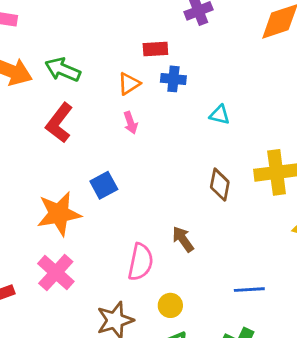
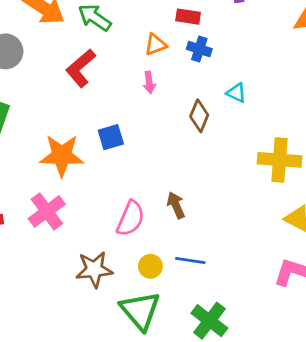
brown diamond: (220, 185) -> (199, 116), moved
blue line: (249, 290) -> (190, 260), moved

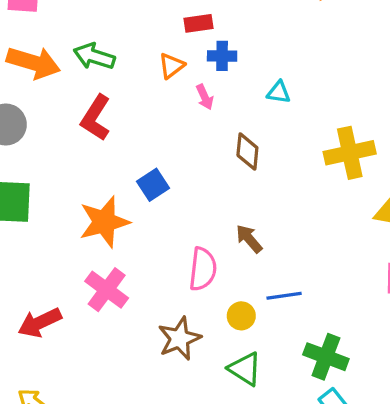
pink arrow: (149, 82) -> (205, 97), moved
brown diamond: (199, 116) -> (247, 151), moved
green triangle: (140, 311) -> (245, 369), size x0.7

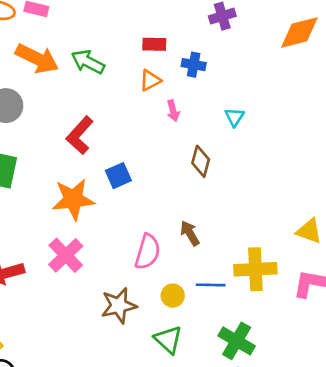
red rectangle: (198, 23) -> (154, 44), moved
blue cross: (222, 56) -> (194, 65), moved
cyan triangle: (279, 92) -> (234, 117), turned 45
red L-shape: (96, 118) -> (80, 135), moved
yellow cross: (350, 153) -> (255, 269), moved

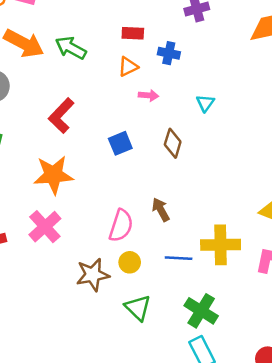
pink arrow: (173, 111) -> (149, 95), turned -72
blue square: (118, 176) -> (120, 143), moved
yellow circle: (173, 296) -> (130, 262), moved

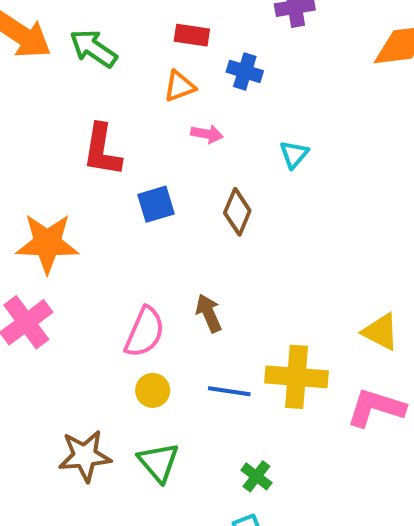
red L-shape: (61, 116) -> (102, 150), moved, turned -40
brown star: (93, 275) -> (85, 456), moved
green cross: (201, 311) -> (256, 476), size x0.6

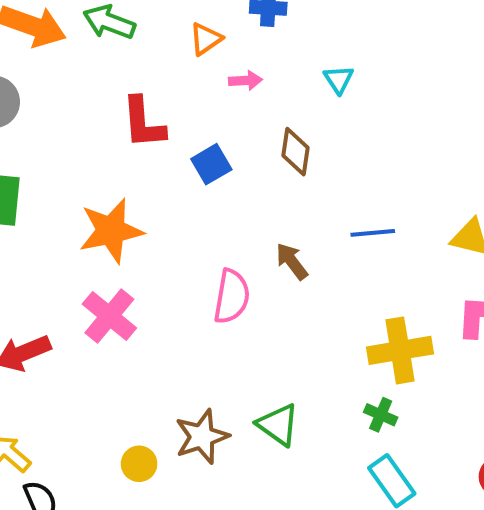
yellow cross: (296, 377) -> (400, 350), moved
yellow circle: (153, 390) -> (139, 464), moved
blue line: (229, 391) -> (373, 233), moved

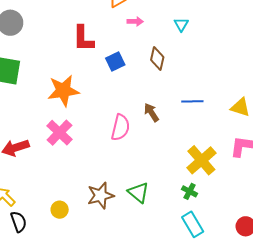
yellow cross: (400, 350) -> (201, 160), turned -36
yellow circle: (139, 464) -> (60, 210), moved

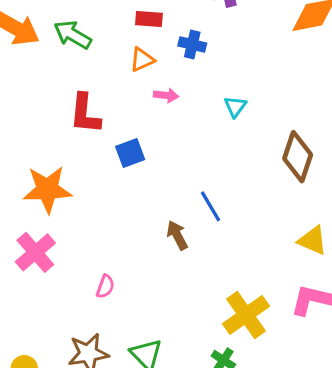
brown diamond: (157, 58) -> (298, 157), moved, size x1.4
blue line: (192, 101) -> (211, 206), moved, turned 55
pink semicircle: (120, 128) -> (105, 286), moved, size x0.6

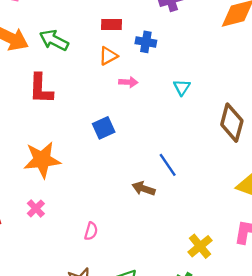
red L-shape: (85, 114) -> (41, 89), moved
brown arrow: (177, 235) -> (144, 189), turned -40
pink cross: (35, 252) -> (36, 208), size x0.6
yellow cross: (246, 315) -> (200, 246), size x0.7

